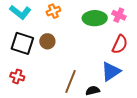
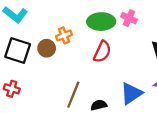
orange cross: (53, 11) -> (64, 35), moved
red semicircle: (120, 44) -> (102, 52), moved
blue triangle: (111, 71) -> (131, 93), moved

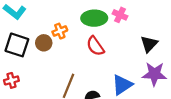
red semicircle: (102, 52) -> (95, 46), turned 120
red cross: (12, 89) -> (11, 80), turned -32

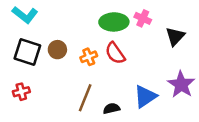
orange cross: (60, 31) -> (89, 57), moved
black triangle: (149, 44) -> (175, 36), moved
purple star: (154, 74) -> (181, 84), turned 30

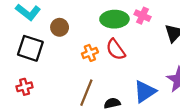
brown circle: (57, 50) -> (60, 27), moved

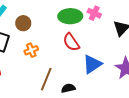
orange cross: (90, 53) -> (31, 50), moved
blue triangle: (145, 92) -> (92, 64), moved

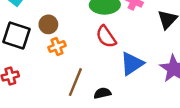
brown circle: (23, 23) -> (48, 24), moved

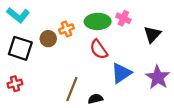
orange cross: (57, 47) -> (66, 29), moved

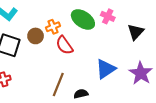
green ellipse: (98, 21) -> (83, 19), turned 35
red semicircle: (99, 49) -> (64, 45), moved

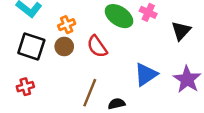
orange cross: (53, 27) -> (67, 25), moved
brown circle: (36, 36) -> (64, 46), moved

